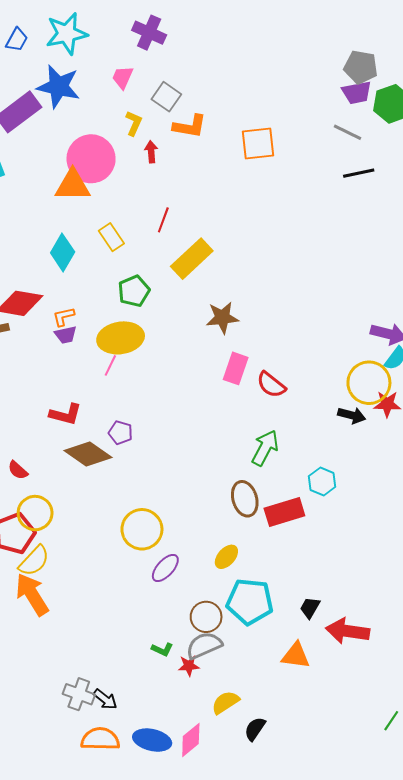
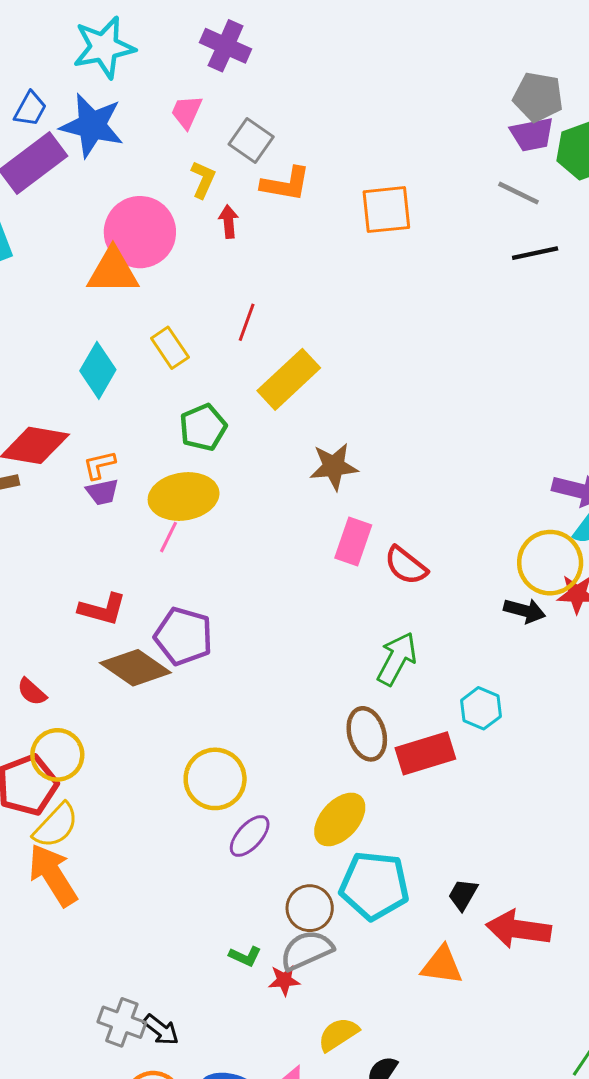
blue trapezoid: (17, 40) -> (30, 109), moved
purple pentagon: (121, 433) -> (184, 636), size x1.6
yellow ellipse: (226, 557) -> (340, 819), size x1.5

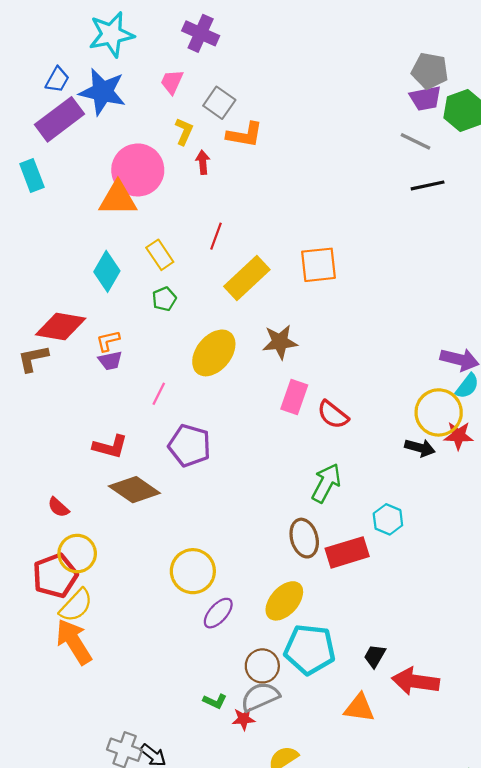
orange square: (386, 210) -> (319, 265), moved
green pentagon: (203, 427) -> (164, 299), moved, size x0.7
yellow ellipse: (184, 496) -> (214, 353), moved, turned -42
purple pentagon: (184, 636) -> (190, 446), moved

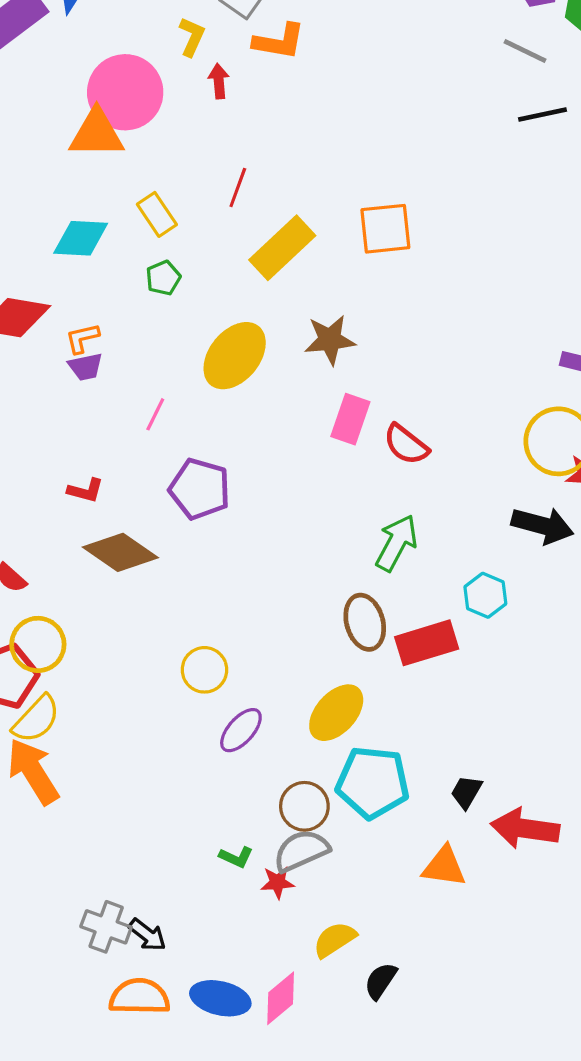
cyan diamond: (107, 271) -> (81, 238), turned 63
red L-shape: (110, 447) -> (85, 491), size x0.7
black arrow: (420, 448) -> (542, 525), moved, size x1.4
yellow circle: (193, 571) -> (204, 670), size x0.7

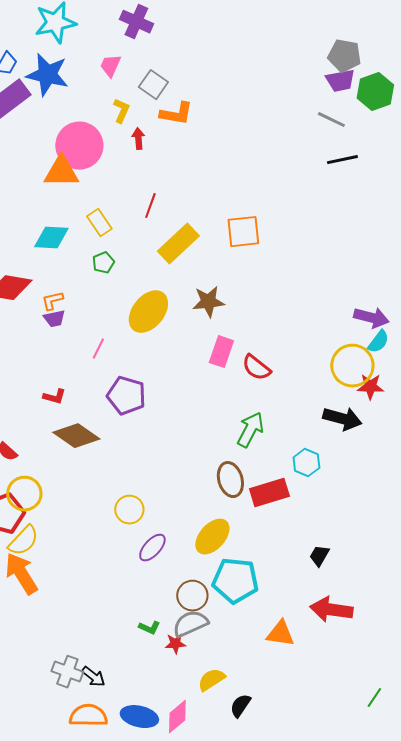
black trapezoid: (466, 792) -> (319, 556), moved

